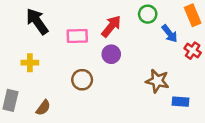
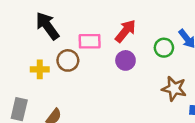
green circle: (148, 14) -> (164, 48), moved
brown circle: (82, 80) -> (68, 60), moved

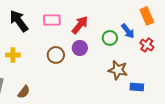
pink rectangle: (90, 41) -> (52, 20), moved
brown circle: (68, 60) -> (56, 55), moved

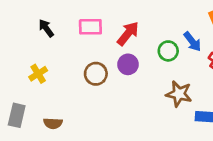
black arrow: (19, 21) -> (46, 28), size x0.6
yellow cross: (13, 55) -> (38, 74), turned -32
brown semicircle: (24, 92) -> (53, 123), turned 56

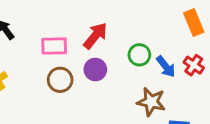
pink rectangle: (90, 27) -> (54, 46), moved
blue arrow: (192, 42) -> (166, 67), moved

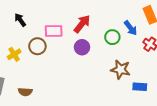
blue arrow: (166, 67) -> (131, 28), moved
brown circle: (60, 80) -> (37, 46), moved

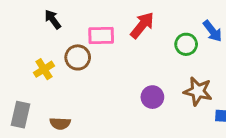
purple circle: (82, 47) -> (152, 97), moved

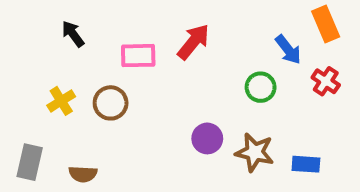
green circle: (186, 44) -> (261, 87), moved
brown circle: (78, 57) -> (111, 103), moved
brown star: (198, 91) -> (255, 152), moved

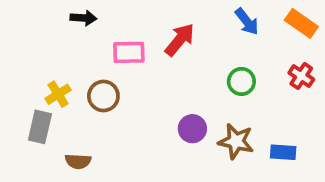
orange rectangle: (326, 24) -> (301, 23), turned -32
black arrow: (73, 34) -> (83, 18), moved, turned 130
blue arrow: (288, 50) -> (247, 22), moved
gray rectangle: (30, 162) -> (40, 127), moved

